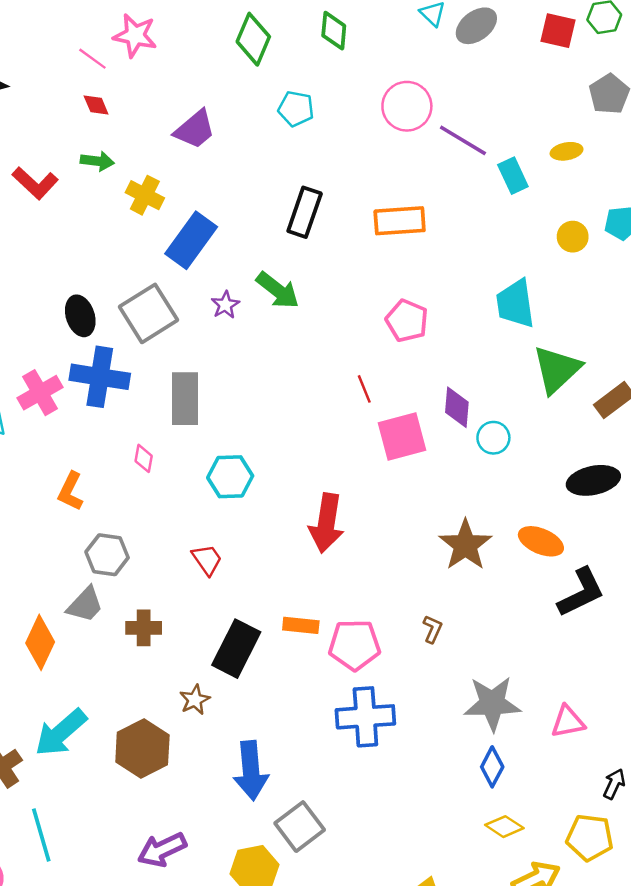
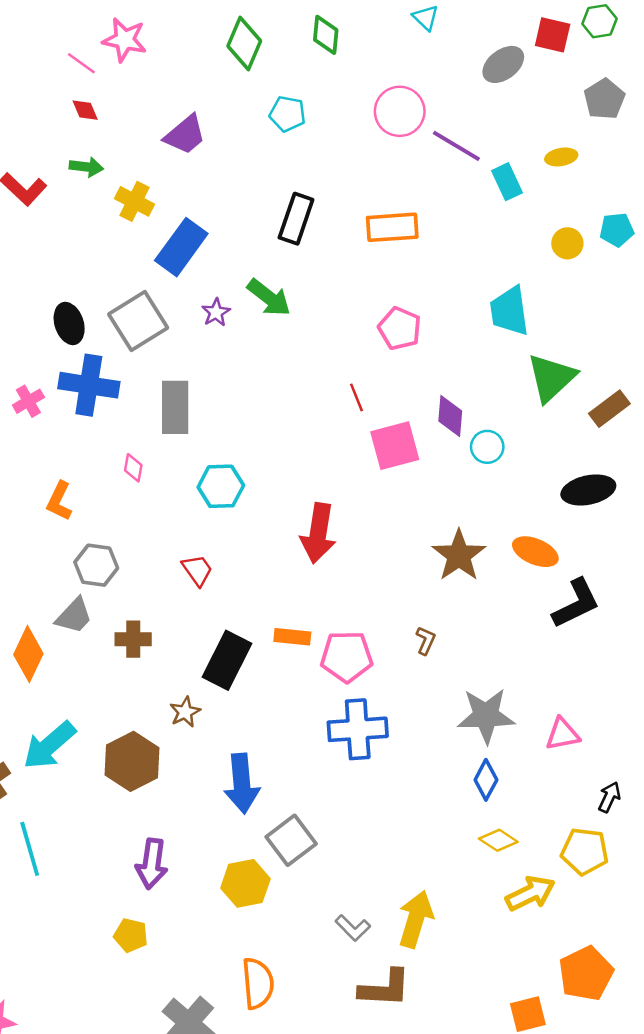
gray ellipse: (476, 26) -> (503, 64), moved
pink cross: (40, 393) -> (28, 401), size x0.7
purple arrow: (162, 850) -> (152, 864), turned -57

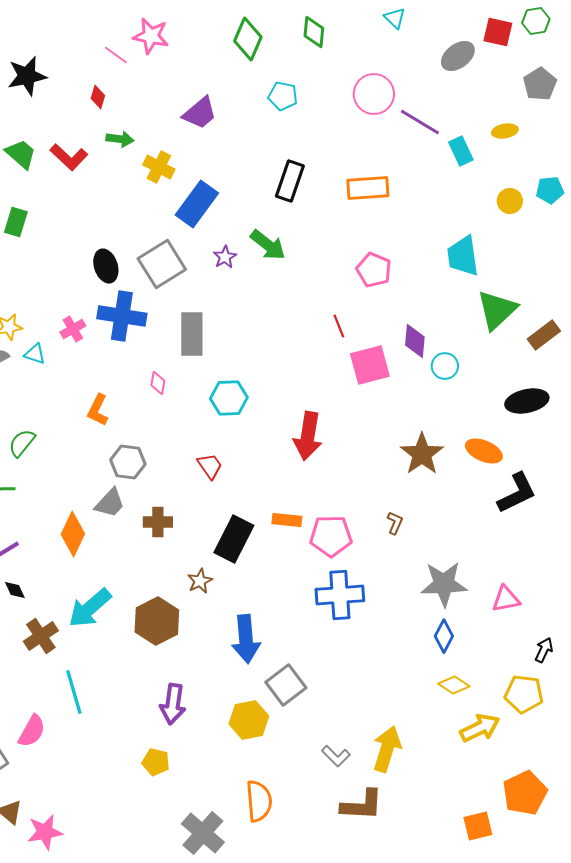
red diamond: (85, 110) -> (98, 97), moved, turned 40

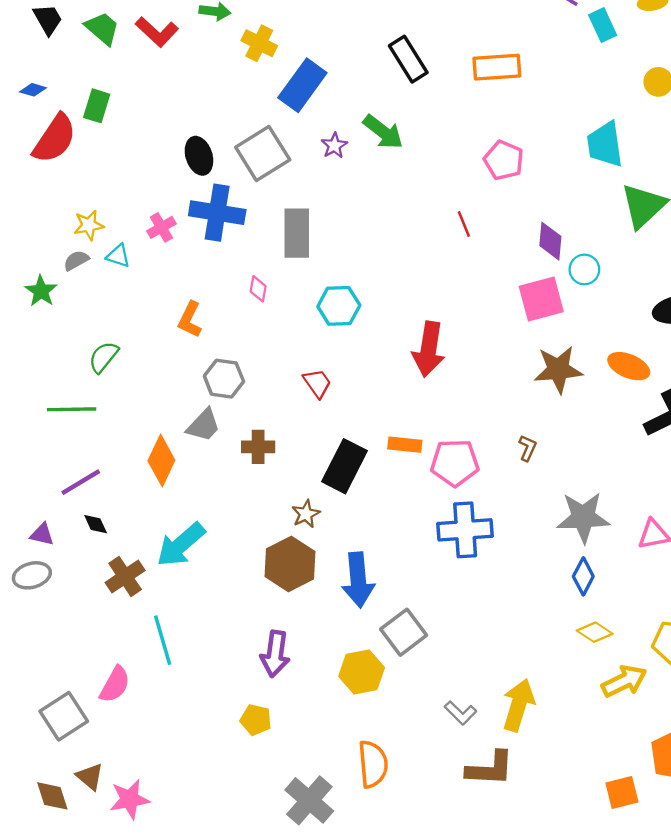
black rectangle: (290, 181) -> (408, 59), turned -51
pink square: (370, 365) -> (541, 299), moved
brown star: (422, 454) -> (558, 370), turned 30
brown hexagon: (157, 621) -> (290, 564), moved

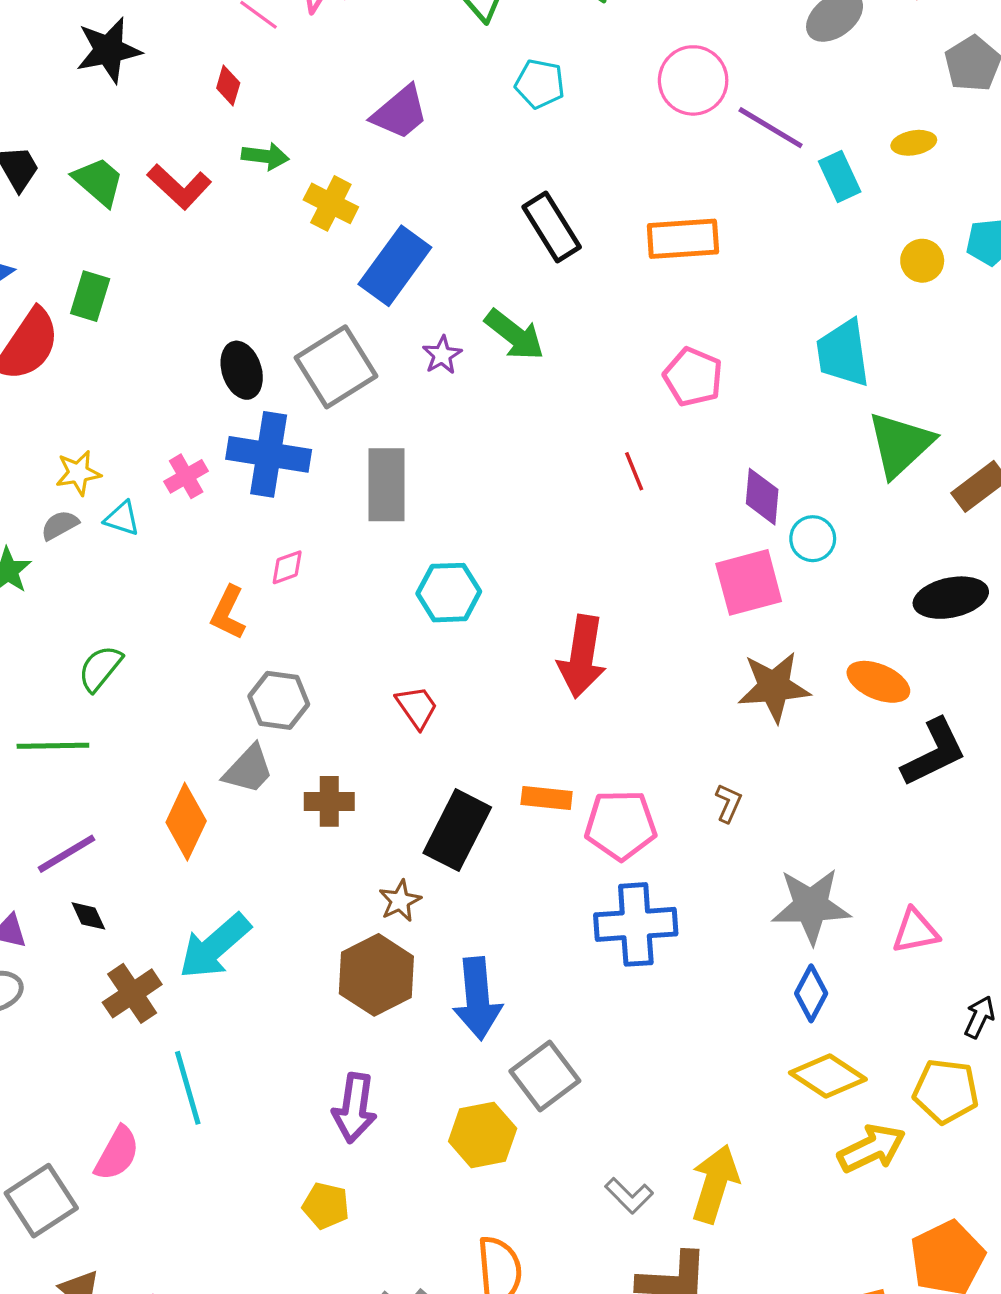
pink diamond: (258, 289) -> (287, 567), moved, turned 60
yellow diamond: (595, 632) -> (828, 1076), size x1.4

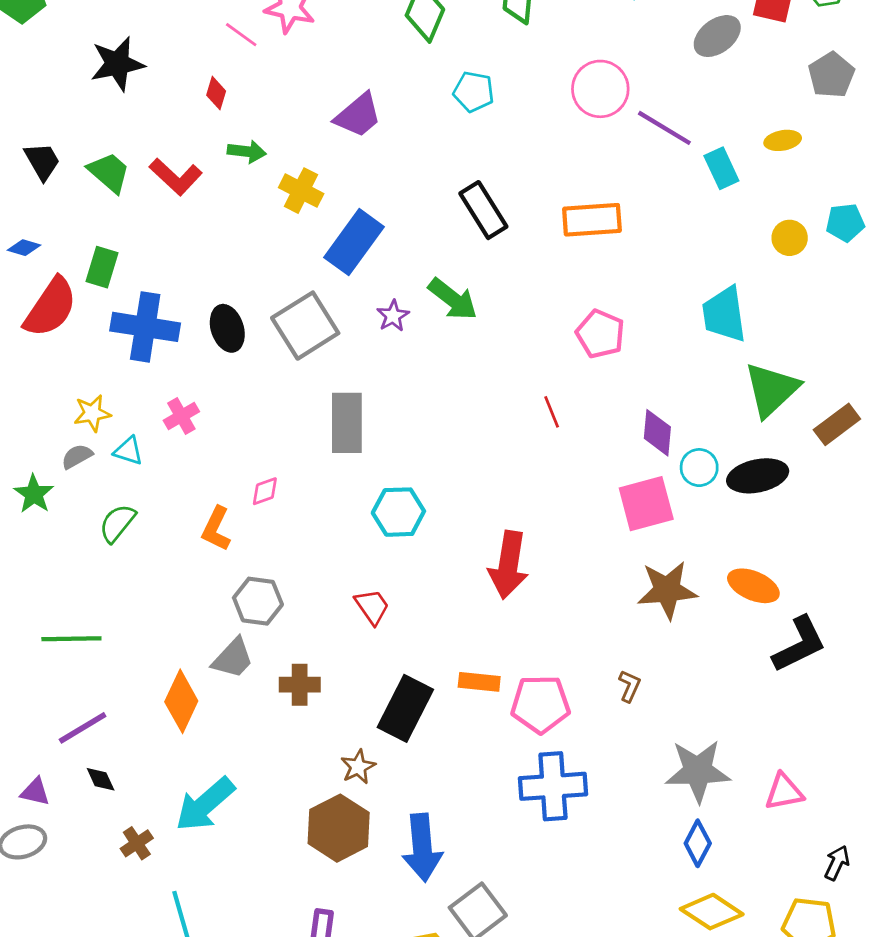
blue cross: (269, 454) -> (145, 327), moved
black ellipse: (951, 598) -> (758, 476), moved
green semicircle: (100, 668) -> (117, 523), moved
brown cross: (132, 993) -> (137, 843), size x0.7

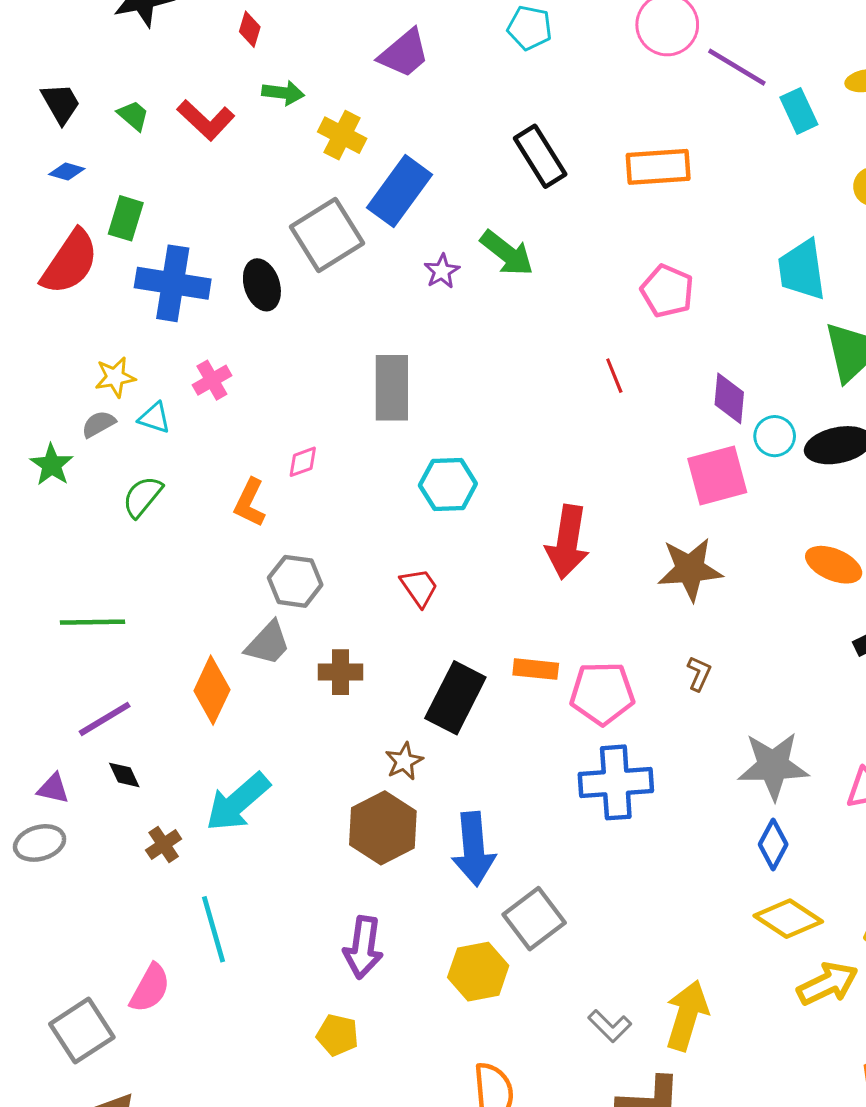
green trapezoid: (109, 172) -> (133, 115), size x0.7
blue diamond: (24, 248) -> (67, 171), moved
gray square: (305, 326) -> (327, 235), moved
brown star: (667, 590) -> (690, 569), moved

